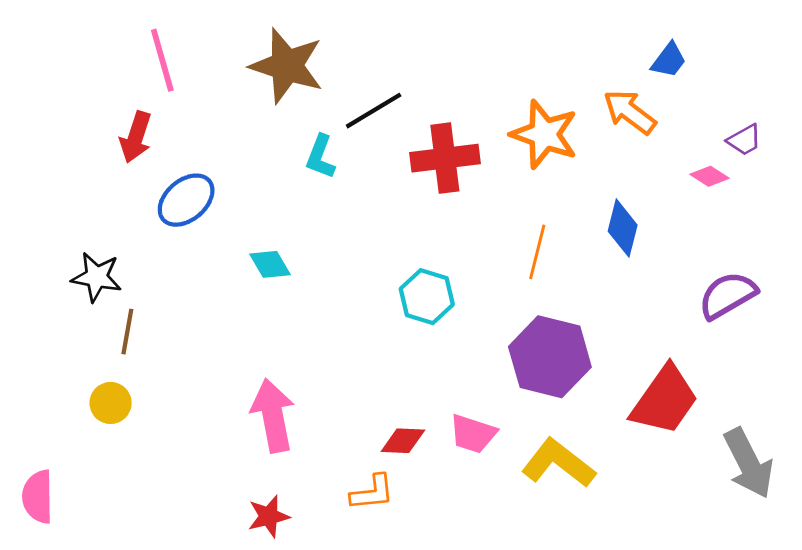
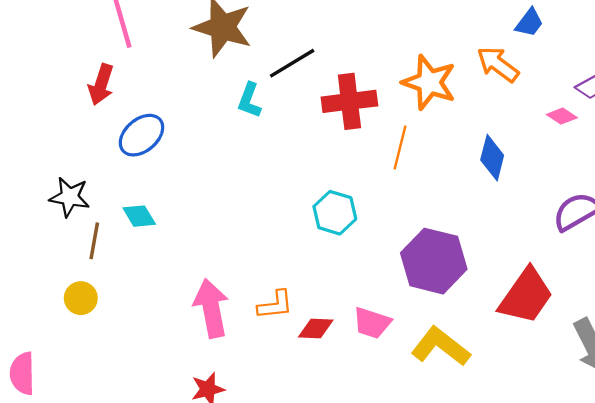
orange line: (537, 252) -> (400, 147), moved
cyan diamond: (270, 264) -> (139, 216), moved
orange L-shape: (372, 493) -> (275, 305), moved

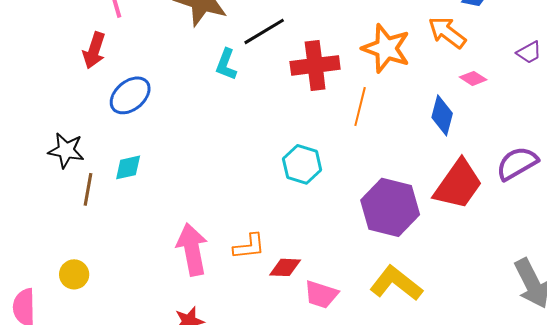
pink diamond: (562, 116) -> (473, 78), moved
cyan diamond: (139, 216) -> (128, 167), turned -72
red trapezoid: (526, 296) -> (458, 184), moved
yellow circle: (81, 298) -> (74, 274), moved
pink trapezoid: (372, 323) -> (321, 294), moved

